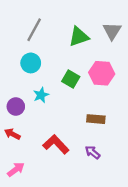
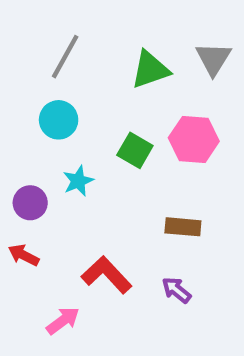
pink arrow: (16, 169) -> (63, 321), moved

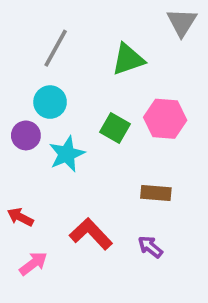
gray triangle: (213, 59) -> (182, 22), moved
cyan star: (78, 181) -> (67, 154), size x1.4
purple circle: (30, 203) -> (26, 135), moved
pink arrow: (63, 321) -> (33, 264), moved

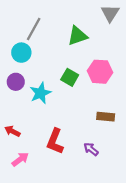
cyan circle: (50, 102) -> (21, 53), moved
brown rectangle: (156, 193) -> (106, 117), moved
red L-shape: (91, 234) -> (55, 141), turned -115

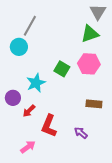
green triangle: (78, 36) -> (90, 34), moved
purple circle: (16, 82) -> (13, 98), moved
red arrow: (12, 131) -> (29, 111), moved, turned -72
pink arrow: (20, 159) -> (28, 147), moved

